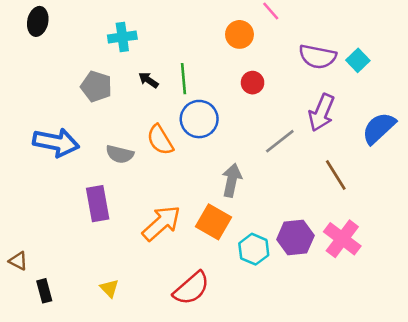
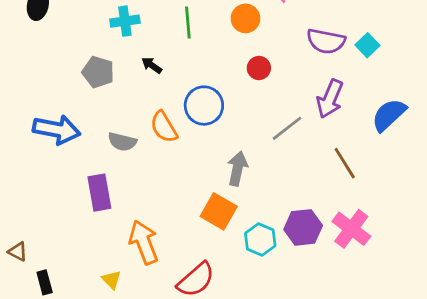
green line: (184, 79) -> (188, 22), moved
orange arrow: (161, 223) -> (144, 242), moved, turned -69

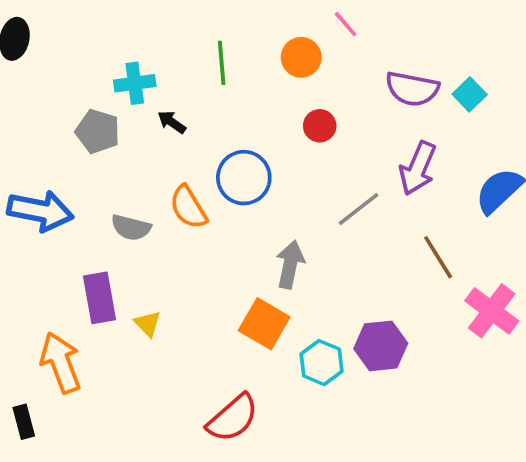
cyan cross: (125, 21) -> (135, 83), moved
pink cross: (351, 229) -> (492, 311), moved
orange arrow: (144, 242) -> (61, 363), moved
yellow triangle: (112, 280) -> (148, 324), moved

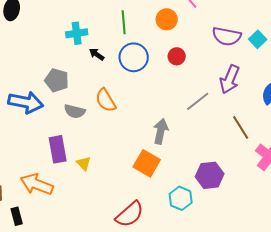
gray pentagon: (98, 131) -> (57, 80), moved
blue circle: (244, 178) -> (134, 57), moved
orange arrow: (61, 363) -> (37, 184), turned -48
cyan hexagon: (322, 363) -> (181, 198), moved

